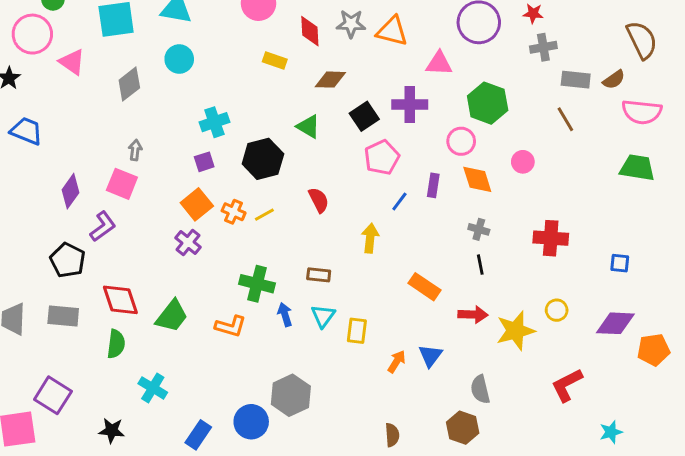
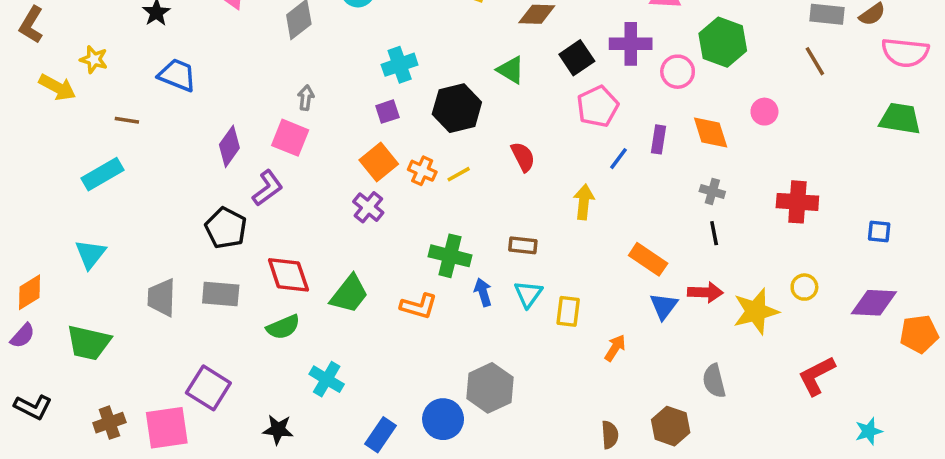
pink circle: (461, 141) -> (678, 72), moved
green semicircle: (116, 344) -> (283, 327), turned 60
blue triangle: (430, 356) -> (664, 306), moved
brown hexagon: (463, 428) -> (671, 426), moved

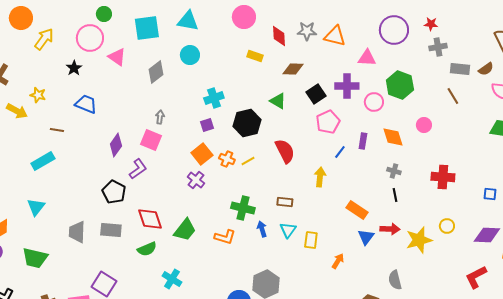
red semicircle: (523, 157) -> (285, 151), size x1.4
red L-shape: (817, 376) -> (476, 277), moved

